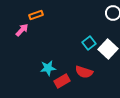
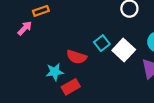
red semicircle: (84, 72) -> (76, 57), moved

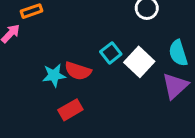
cyan star: (55, 72) -> (54, 75), moved

